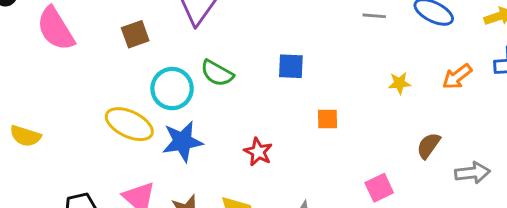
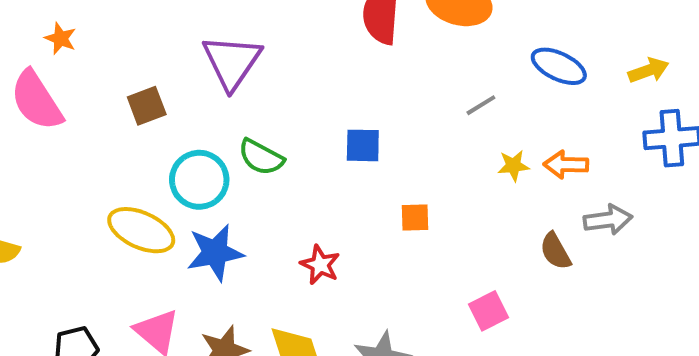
gray line: (374, 16) -> (481, 105), moved, turned -35
orange arrow: (457, 77) -> (566, 165), moved, turned 40
brown semicircle: (428, 146) -> (555, 251), turned -64
gray arrow: (472, 173) -> (608, 220), moved

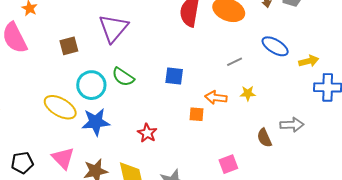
yellow arrow: (648, 70) -> (309, 61), moved
orange arrow: (566, 165) -> (216, 98), moved

